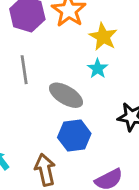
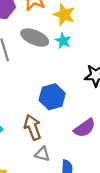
gray ellipse: (66, 95) -> (35, 38), moved

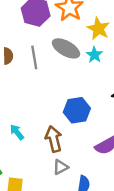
gray triangle: (42, 154) -> (61, 167), turned -49

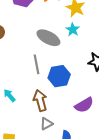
gray ellipse: (66, 48) -> (48, 38), moved
gray line: (34, 57) -> (37, 64), moved

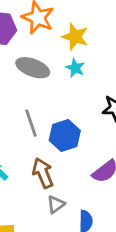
gray ellipse: (48, 38) -> (33, 68), moved

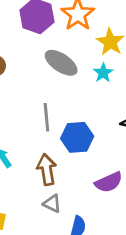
gray triangle: (56, 204) -> (52, 204), turned 48

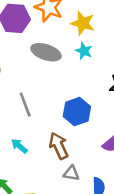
gray line: (46, 117) -> (25, 105), moved

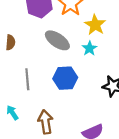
blue hexagon: (77, 112) -> (65, 78), moved

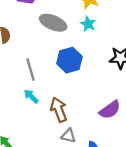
cyan arrow: (12, 113) -> (31, 96), moved

